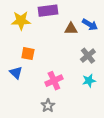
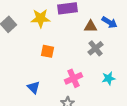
gray cross: (88, 56) -> (96, 48), moved
blue triangle: (16, 73) -> (34, 87), moved

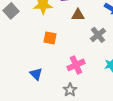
brown triangle: (91, 26) -> (78, 15), moved

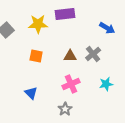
brown triangle: (78, 15) -> (70, 56), moved
orange square: (50, 38) -> (36, 56), moved

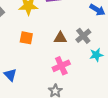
cyan star: (106, 84) -> (96, 55), moved
blue triangle: (31, 93) -> (10, 75), moved

